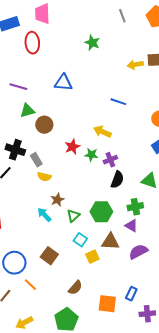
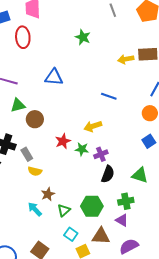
yellow arrow: (102, 132) -> (93, 126), turned -42

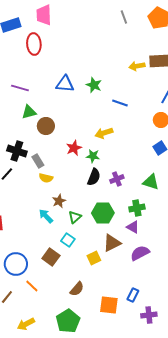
green star: (83, 37) -> (94, 85), moved
purple cross: (101, 154) -> (117, 179), moved
black semicircle: (108, 174) -> (94, 177), moved
cyan square: (71, 234) -> (68, 240), moved
brown triangle: (101, 236) -> (112, 243), turned -30

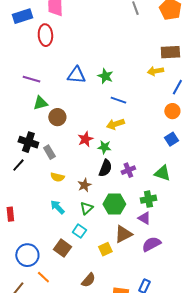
yellow arrow: (137, 66) -> (155, 71), moved
blue line: (120, 103) -> (118, 100), moved
yellow semicircle: (46, 178) -> (57, 177), moved
brown star: (59, 201) -> (84, 185), moved

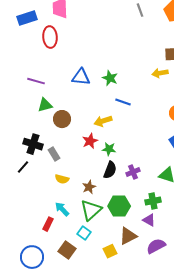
yellow arrow: (115, 124) -> (103, 121), moved
green triangle: (86, 208) -> (91, 210), size x1.6
red rectangle: (10, 214) -> (48, 224), moved, turned 32

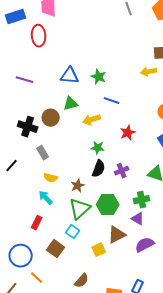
green triangle: (45, 105) -> (71, 104), moved
red star: (90, 141) -> (128, 133), moved
black cross: (33, 144) -> (28, 127), moved
cyan arrow: (62, 209) -> (46, 198), moved

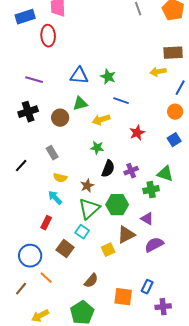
black cross: (28, 127) -> (28, 112), moved, turned -36
green star: (98, 148) -> (97, 148), moved
green cross: (142, 200) -> (151, 190), moved

